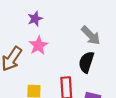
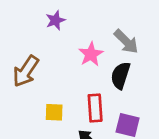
pink star: (38, 45) -> (91, 54), moved

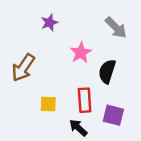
gray arrow: (126, 42) -> (116, 28), moved

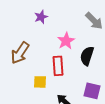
red rectangle: (85, 100) -> (58, 66), moved

